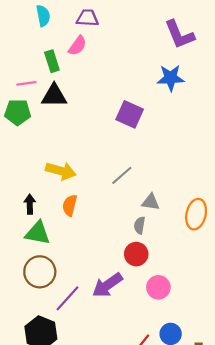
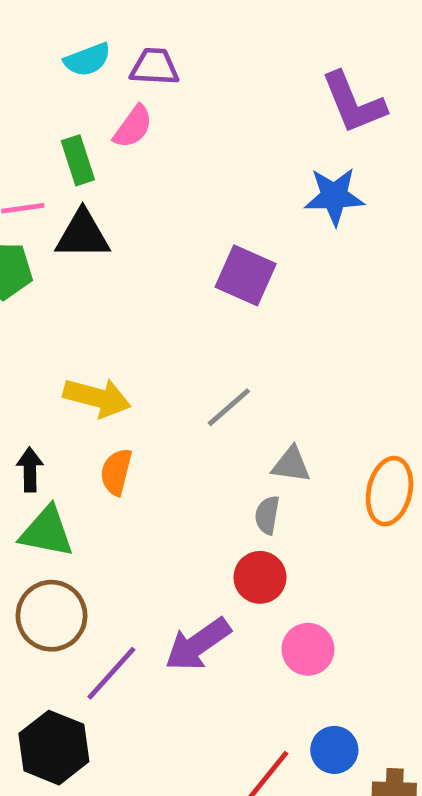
cyan semicircle: (43, 16) -> (87, 60), moved, turned 80

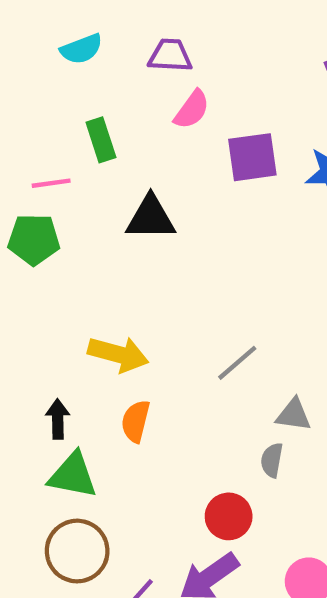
cyan semicircle: (87, 60) -> (81, 49), moved
pink semicircle: (133, 127) -> (192, 110), moved
black triangle: (83, 235) -> (151, 218), moved
purple square: (246, 275) -> (252, 157), moved, turned -32
red circle: (260, 577) -> (229, 516), moved

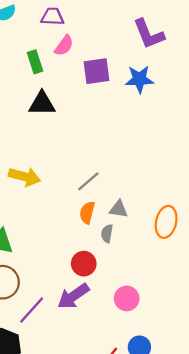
green rectangle: (101, 140) -> (35, 62), moved
orange semicircle: (136, 421) -> (87, 213), moved

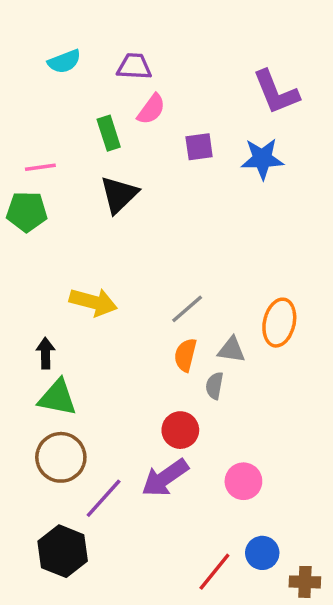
purple square: (96, 71) -> (199, 147), size x0.7
black triangle: (42, 104) -> (119, 195), turned -44
orange ellipse: (166, 222) -> (279, 323), moved

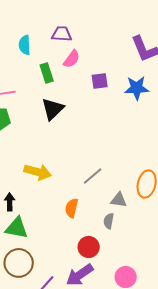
cyan semicircle: (64, 61) -> (25, 45), moved, turned 108
orange semicircle: (185, 355) -> (72, 208), moved

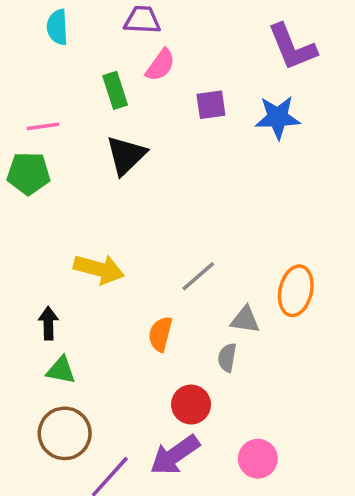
cyan semicircle: (25, 45) -> (57, 27), moved
green triangle: (17, 228) -> (61, 370), size x0.7

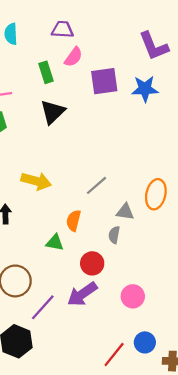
purple square: (211, 105) -> (104, 81), size x1.5
green triangle: (61, 370) -> (55, 243), moved

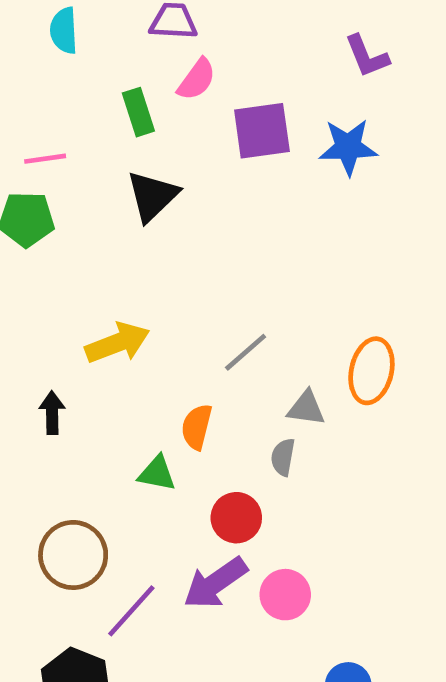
purple L-shape: (154, 46) -> (367, 56), size x0.7
yellow arrow: (36, 181) -> (117, 343), turned -36
pink circle: (133, 296) -> (285, 595), moved

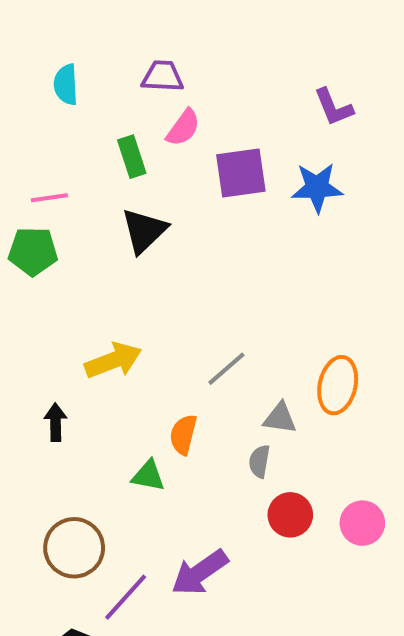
red circle: (236, 518) -> (290, 515), moved
pink circle: (285, 595) -> (362, 523), moved

